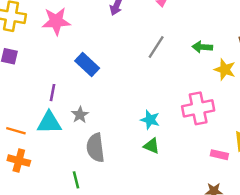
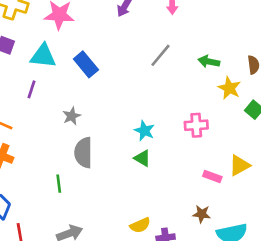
purple line: (53, 93) -> (31, 89), moved
pink cross: (198, 108) -> (196, 125), size x0.7
cyan triangle: (49, 123) -> (43, 56), moved

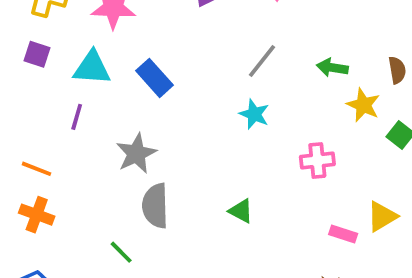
gray star: (72, 116) -> (136, 154), size x1.5
cyan star: (144, 131) -> (254, 114), moved
green line: (59, 184) -> (121, 252), turned -36

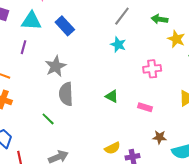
pink rectangle: (343, 234) -> (145, 107), moved

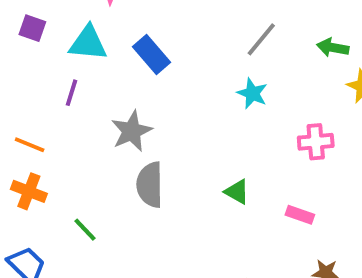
green line: (48, 119) -> (85, 230), moved

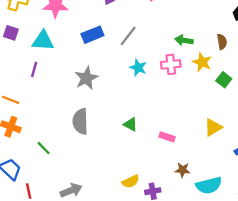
gray line: (261, 39) -> (128, 36), moved
blue rectangle: (152, 55) -> (92, 35), moved, turned -70
gray star: (132, 131) -> (86, 78), moved
pink cross: (316, 142) -> (171, 64), moved

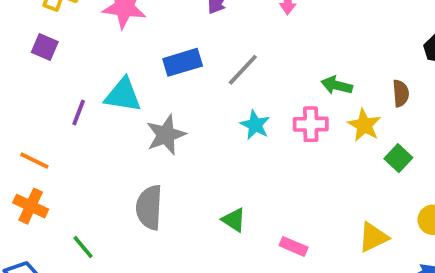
cyan triangle: (43, 41) -> (123, 95), moved

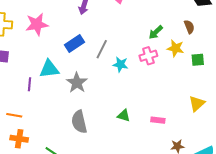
gray line: (243, 70) -> (102, 49), moved
green arrow: (337, 85) -> (156, 32), turned -42
green square: (398, 158) -> (198, 60), turned -32

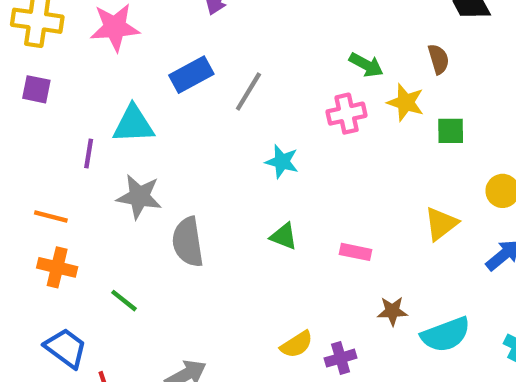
green arrow: (156, 32) -> (366, 65), turned -112
cyan star: (120, 64) -> (282, 162), moved
gray star: (77, 83) -> (139, 197), moved, turned -30

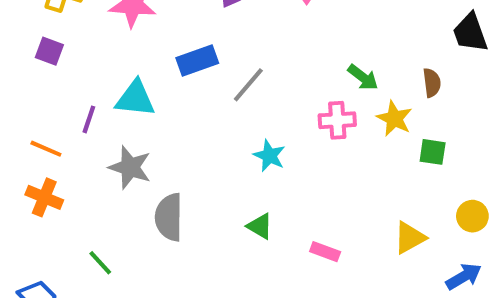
orange line: (51, 217) -> (46, 149), moved
orange cross: (57, 267) -> (44, 197), moved

